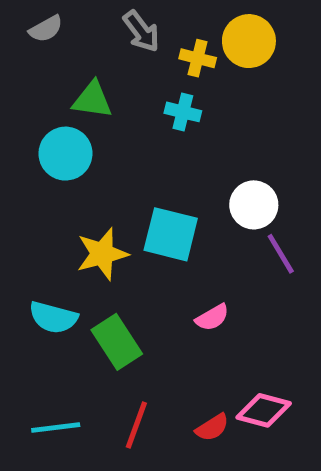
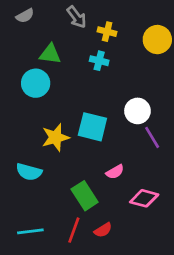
yellow circle: (249, 41) -> (157, 40), moved
green rectangle: (117, 342) -> (85, 196), moved
pink diamond: (264, 410) -> (144, 198), moved
red semicircle: (212, 427) -> (103, 230), moved

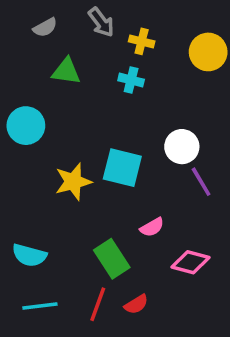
gray semicircle: (25, 16) -> (45, 27), moved
cyan circle: (36, 83) -> (26, 126), moved
cyan semicircle: (29, 172) -> (29, 255), moved

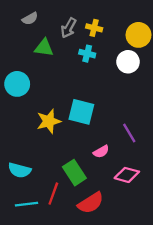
gray arrow: (101, 22) -> (69, 28), moved, turned 66
white circle: (182, 147) -> (128, 62), moved
purple line: (201, 182) -> (129, 133), moved
red line: (98, 304) -> (53, 194), moved
red semicircle: (136, 304) -> (91, 203), size x1.6

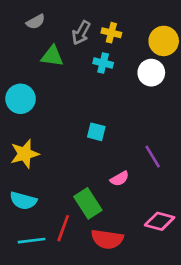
cyan square: (81, 112) -> (96, 132), size x0.6
yellow star: (49, 121) -> (25, 154), moved
pink diamond: (127, 175) -> (160, 221), moved
red semicircle: (91, 203) -> (107, 239), turned 40

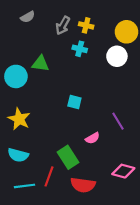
green triangle: (52, 56) -> (40, 64), moved
yellow star: (25, 154) -> (19, 119), turned -30

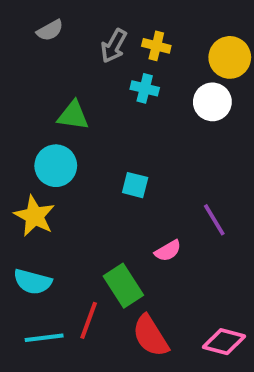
cyan circle: (16, 76) -> (56, 166), moved
pink diamond: (123, 171) -> (224, 342), moved
red semicircle: (83, 185) -> (150, 336), turned 50

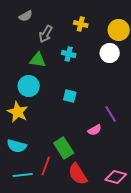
gray arrow: (114, 46) -> (46, 34), moved
cyan cross: (145, 88) -> (69, 54), moved
pink semicircle: (168, 251) -> (95, 130), moved

